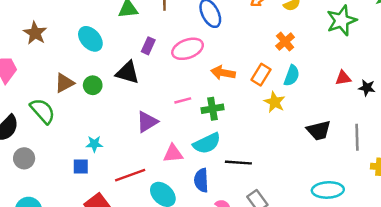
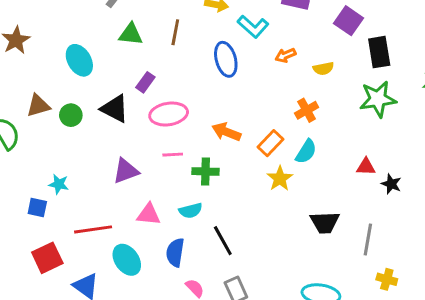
pink ellipse: (188, 49) -> (169, 114), moved
cyan semicircle: (207, 143) -> (191, 211), size x0.7
black line: (238, 163) -> (223, 241), turned 45

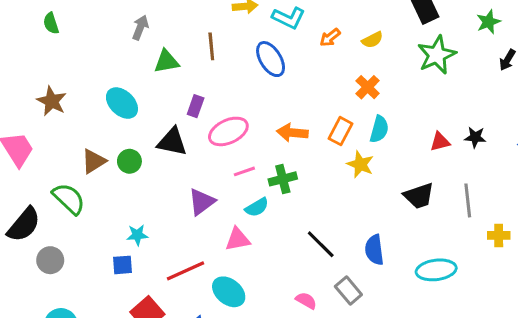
red triangle: (366, 167) -> (440, 142), moved
cyan semicircle: (191, 211) -> (257, 207), moved
blue semicircle: (175, 252) -> (374, 250), moved

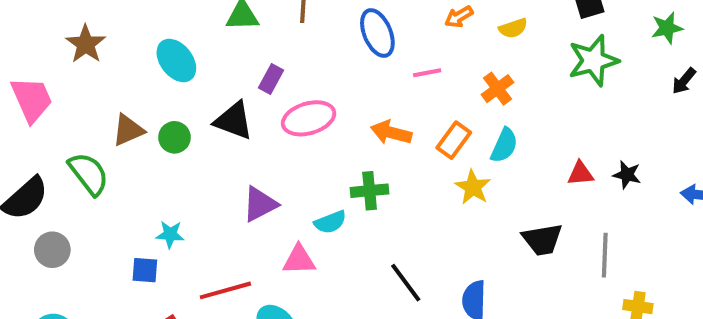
pink line: (244, 171) -> (427, 73), moved

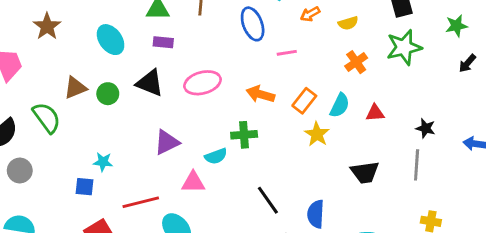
purple rectangle: (271, 79) -> (163, 42), moved, turned 66
orange cross: (498, 89) -> (356, 62), moved
red triangle: (580, 174) -> (375, 113), moved
gray line: (605, 255) -> (417, 165), moved

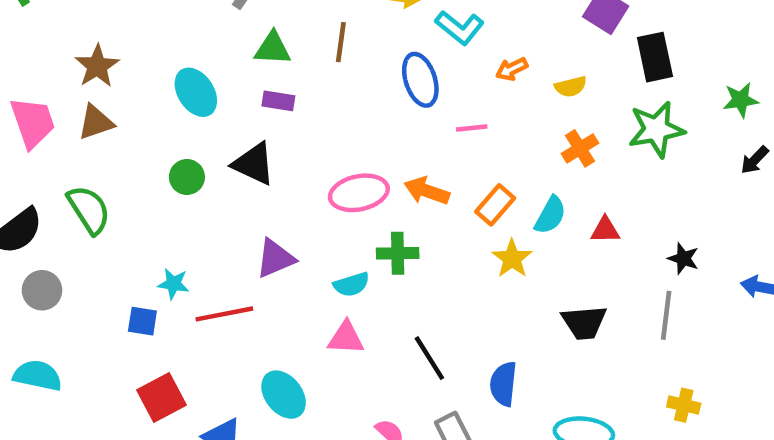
pink ellipse: (202, 83) -> (359, 193), moved
brown triangle: (75, 88) -> (96, 122), moved
pink triangle: (193, 182) -> (346, 338), moved
red line: (141, 202) -> (224, 314), moved

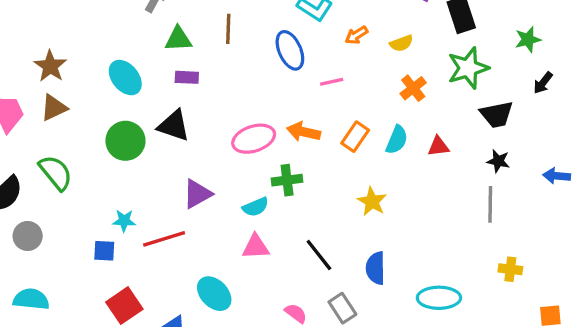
green circle: (187, 177) -> (125, 141), size x1.5
yellow star: (512, 259) -> (372, 201), moved
black trapezoid: (584, 322) -> (497, 115), moved

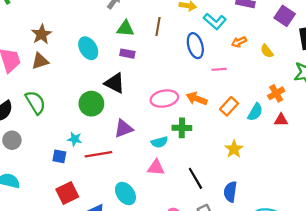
yellow semicircle: (401, 43) -> (267, 51), turned 64
orange cross: (413, 88) -> (276, 93), moved
green circle: (125, 141) -> (91, 104), moved

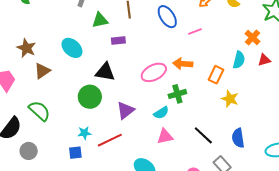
purple rectangle: (127, 54) -> (118, 41), moved
brown triangle: (40, 61) -> (42, 71), moved
orange rectangle: (229, 106) -> (216, 75), moved

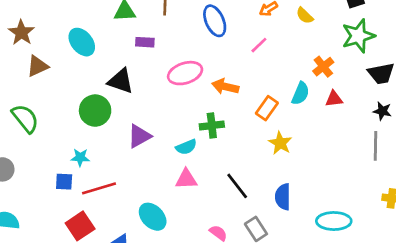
pink line: (195, 31) -> (259, 45), moved, turned -32
pink ellipse: (154, 72) -> (185, 73), moved
red line: (110, 140) -> (99, 188), moved

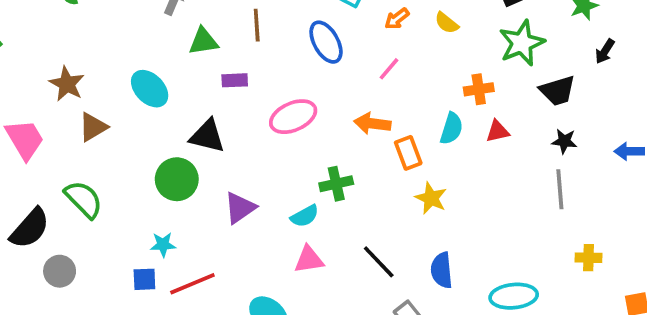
orange cross: (323, 67) -> (479, 89), turned 35
orange arrow: (225, 87) -> (372, 123), moved
orange rectangle: (267, 108) -> (408, 153), turned -50

